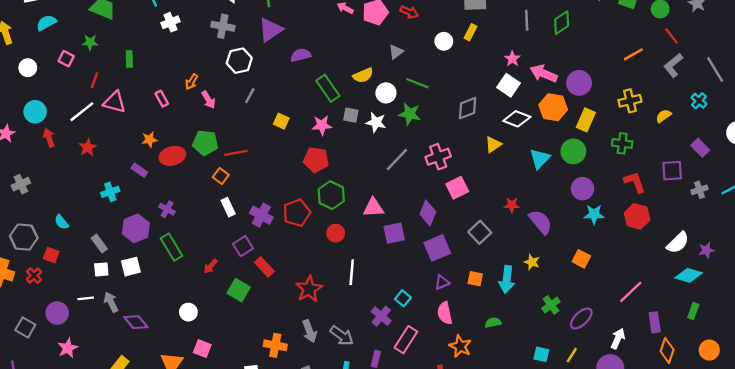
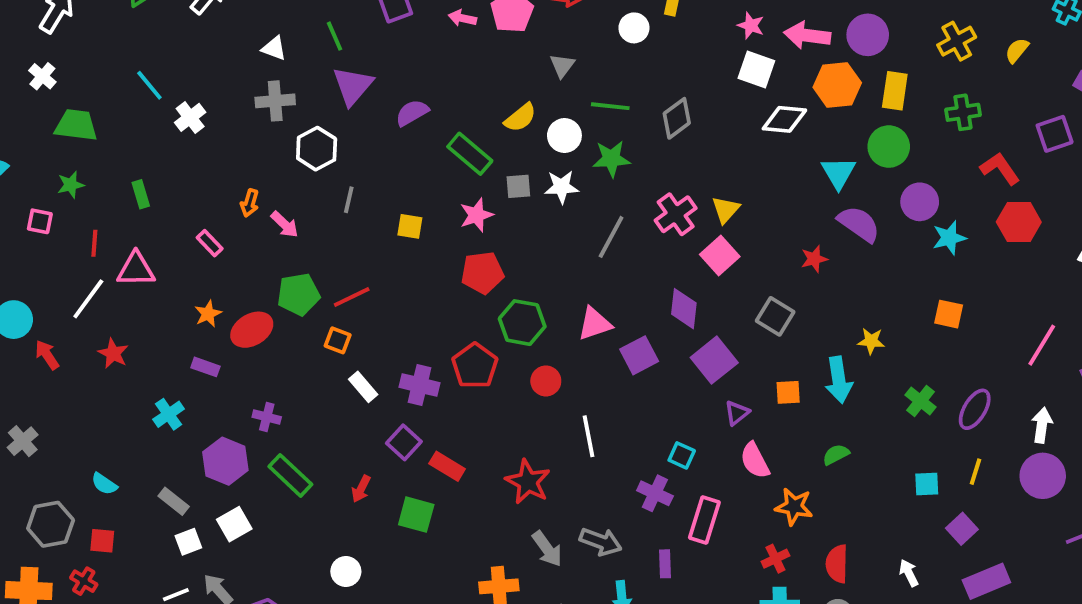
gray diamond: (468, 108) -> (677, 118), moved
yellow triangle: (493, 145) -> (726, 210), moved
purple semicircle: (541, 222) -> (859, 224), moved

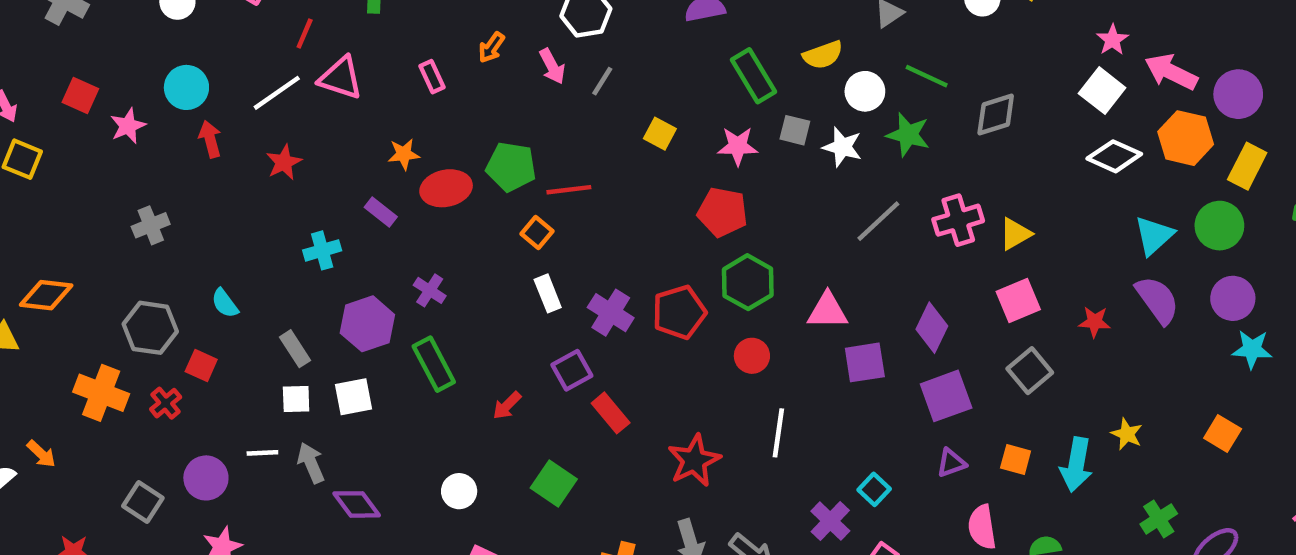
pink arrow: (285, 224) -> (552, 66), moved
pink square: (720, 256) -> (1018, 300), moved
pink semicircle: (755, 461) -> (982, 527), moved
green square: (416, 515) -> (554, 484), moved

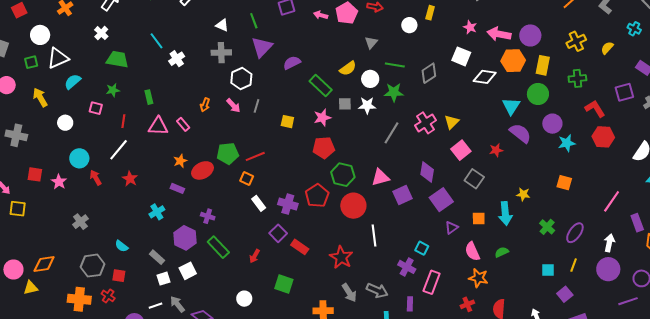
pink triangle: (341, 78) -> (158, 126), moved
white square: (1102, 91) -> (461, 56), moved
red circle: (752, 356) -> (353, 206), size x1.6

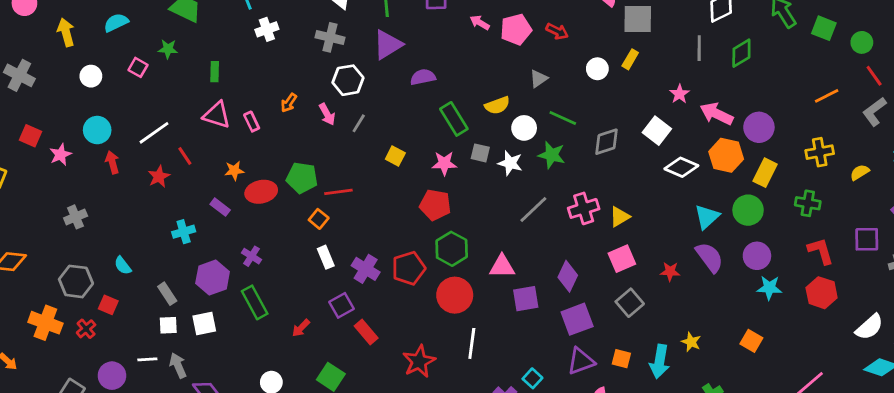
red line: (123, 121) -> (185, 156), moved, turned -56
purple triangle: (452, 228) -> (581, 361), size x1.5

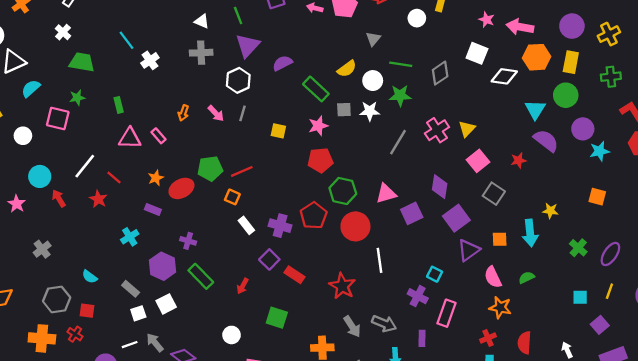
pink square: (138, 67) -> (58, 119), size x1.5
white hexagon: (348, 80) -> (238, 80), moved
purple circle: (759, 127) -> (572, 26), moved

